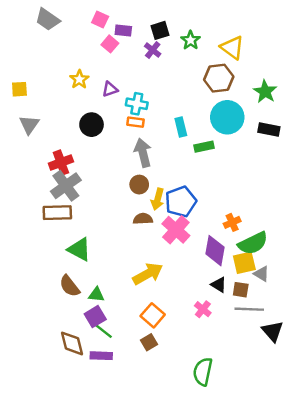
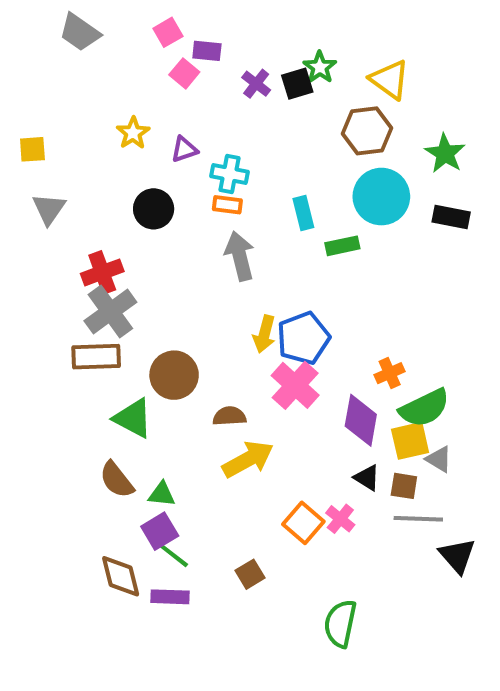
pink square: (100, 19) -> (168, 32), turned 35
black square: (160, 30) -> (297, 84), moved
brown circle: (139, 185) -> (174, 375), moved, size x1.5
brown semicircle: (143, 219) -> (229, 416), moved
orange square: (153, 315) -> (303, 523), moved

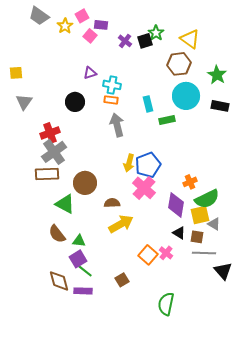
yellow star: (133, 133) -> (65, 26), moved

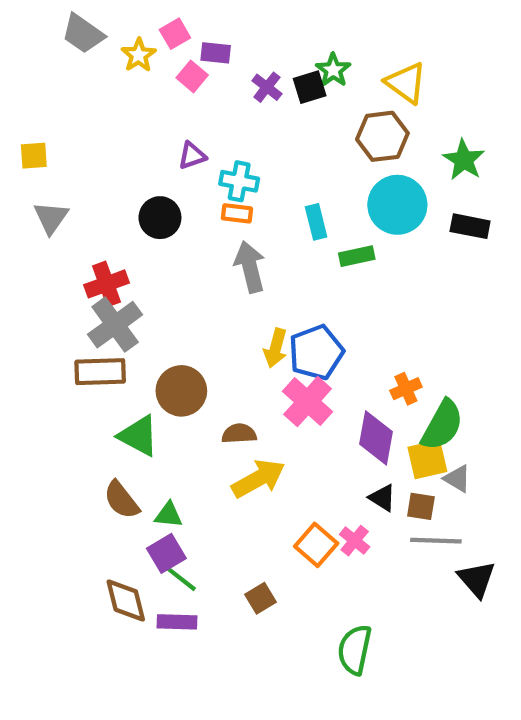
green semicircle: (207, 199) -> (442, 425), turned -35

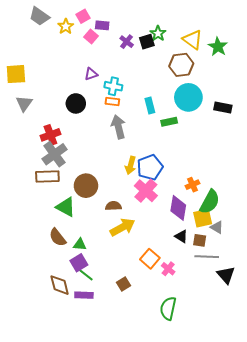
yellow square: (34, 156) -> (16, 74), size x1.5
green star: (464, 160) -> (218, 47), moved
pink cross: (355, 541) -> (168, 269), moved

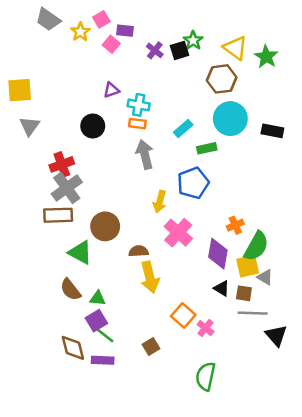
cyan rectangle: (150, 106) -> (183, 128), turned 63
blue pentagon: (150, 167) -> (193, 183), moved
yellow arrow: (122, 227) -> (150, 277), turned 105

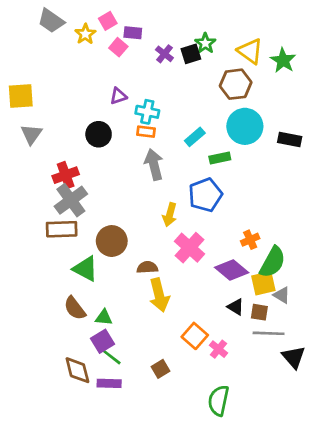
purple diamond: (218, 254) -> (232, 270), turned -60

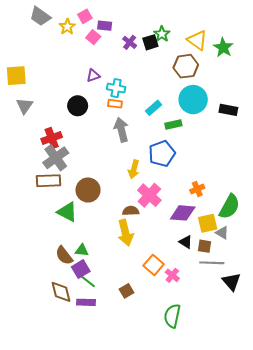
green semicircle: (273, 262) -> (229, 207), moved
brown semicircle: (147, 267) -> (131, 211), moved
purple diamond: (232, 270) -> (183, 213), turned -35
brown semicircle: (75, 308) -> (64, 256), moved

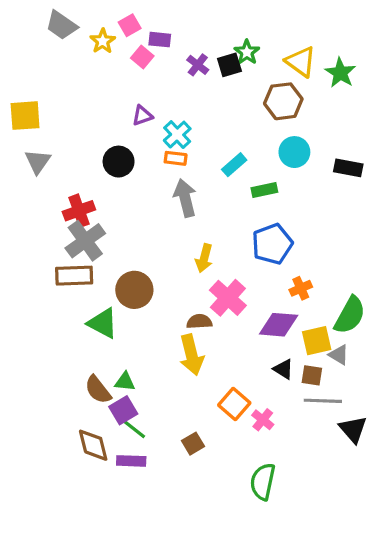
cyan cross: (116, 88) -> (177, 135), turned 36
cyan circle: (193, 100) -> (294, 152), size x0.7
blue pentagon: (162, 154) -> (272, 244), moved

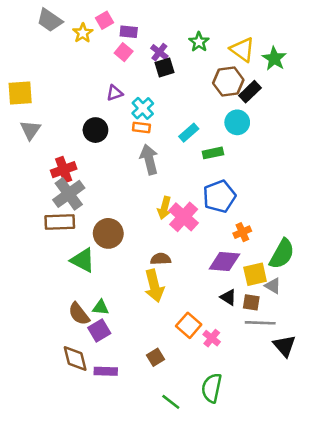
pink square: (142, 57) -> (124, 52), moved
black square: (229, 65) -> (164, 67), moved
black rectangle: (348, 168) -> (250, 92), moved, turned -55
pink cross: (228, 298) -> (184, 217), moved
green line: (134, 429) -> (171, 402), moved

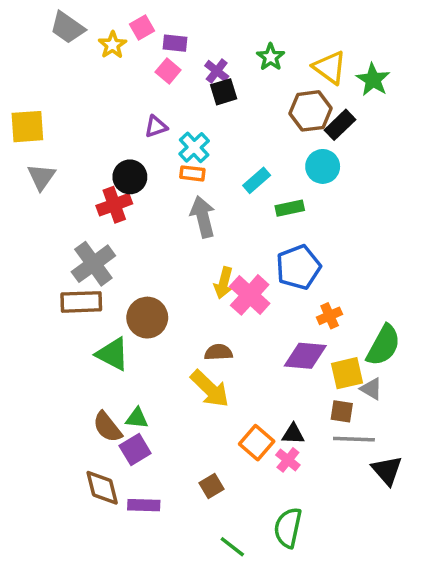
red cross: (64, 170) -> (114, 205), moved
yellow arrow: (154, 286) -> (210, 389), turned -32
black triangle: (228, 297) -> (293, 434), moved, turned -30

